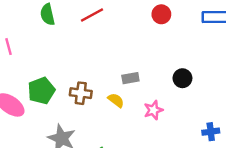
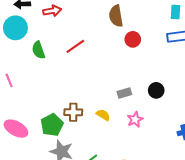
gray rectangle: (130, 78) -> (124, 93), moved
green pentagon: (41, 91) -> (52, 125), moved

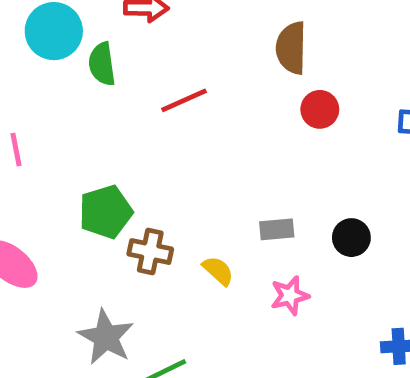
green semicircle: (38, 50) -> (102, 64), moved
green pentagon: (52, 125) -> (106, 212), moved

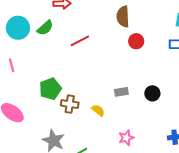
cyan circle: (54, 31) -> (18, 28), moved
green semicircle: (102, 64) -> (45, 28), turned -120
pink star: (290, 296) -> (126, 138), moved

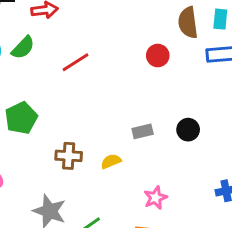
brown semicircle: (123, 17) -> (188, 23), moved
green pentagon: (50, 89) -> (21, 118), moved
yellow semicircle: (98, 110) -> (111, 161), turned -56

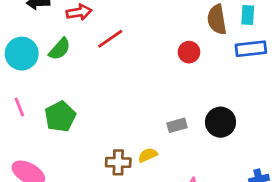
red line: (75, 62) -> (110, 39), moved
black circle: (188, 130) -> (221, 122), size x1.4
brown cross: (69, 156) -> (118, 162), moved

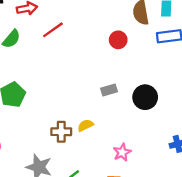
gray rectangle: (177, 125) -> (109, 90), moved

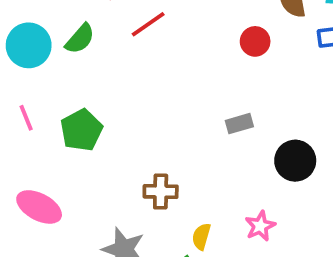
black circle: (145, 97) -> (295, 161), moved
yellow semicircle: (85, 125) -> (201, 236), moved, turned -49

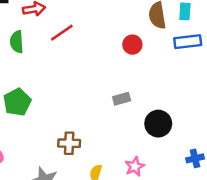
green semicircle: (80, 39) -> (17, 42), turned 135

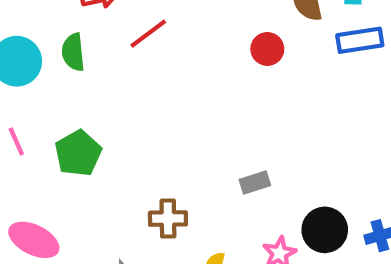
gray rectangle: (122, 99) -> (255, 183), moved
black circle: (158, 124) -> (325, 230), moved

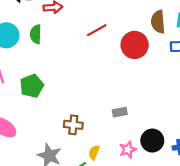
red line: (148, 34) -> (97, 30), moved
red circle: (267, 49) -> (135, 45), size x1.6

